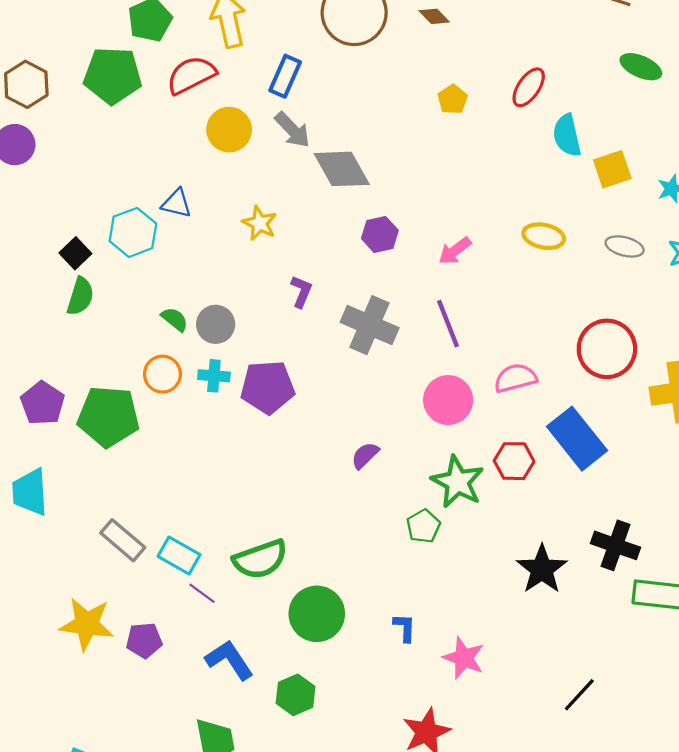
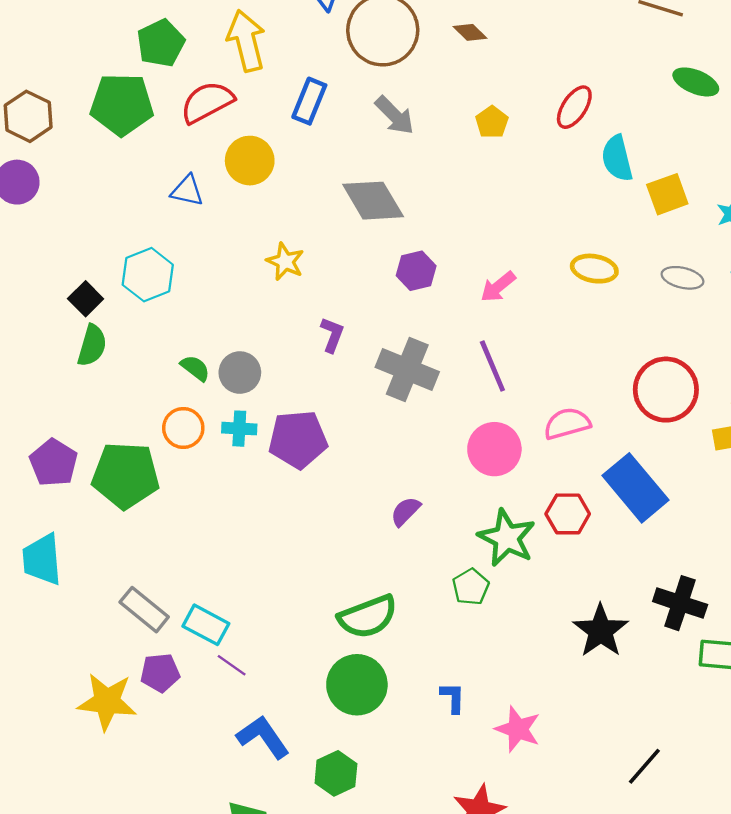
gray arrow: (292, 130) -> (395, 115), moved
blue triangle: (177, 203) -> (187, 191), moved
green semicircle: (260, 559) -> (368, 617), moved
purple pentagon: (144, 640) -> (160, 673), moved

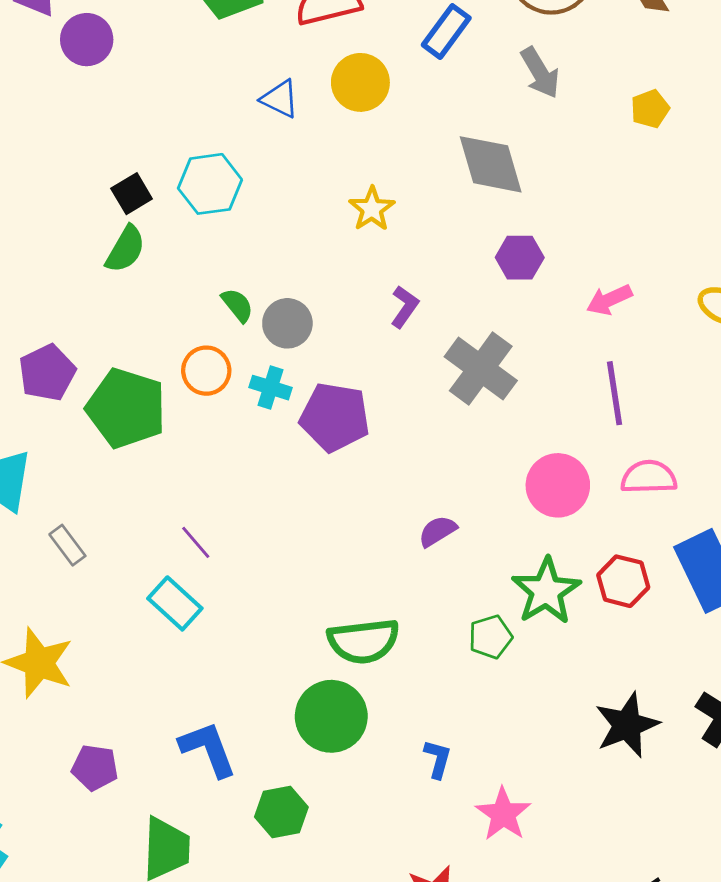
purple line: (492, 366) -> (614, 393), moved
gray rectangle: (144, 610) -> (67, 545), moved, size x0.7
purple line: (232, 665) -> (196, 542), moved
purple pentagon: (160, 673) -> (95, 768), moved

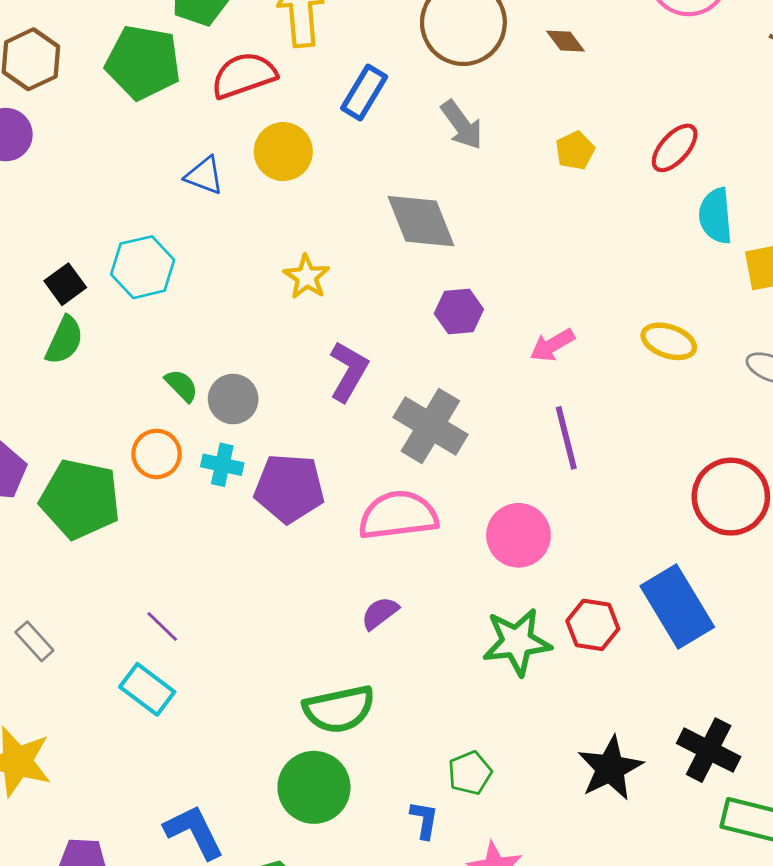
purple L-shape: (405, 307) -> (349, 371), size x1.4
pink semicircle: (649, 477) -> (398, 515), moved, size x1.4
purple semicircle: (437, 531) -> (380, 613), moved
green star: (546, 591) -> (517, 642), turned 30
green pentagon: (490, 637) -> (470, 773), moved

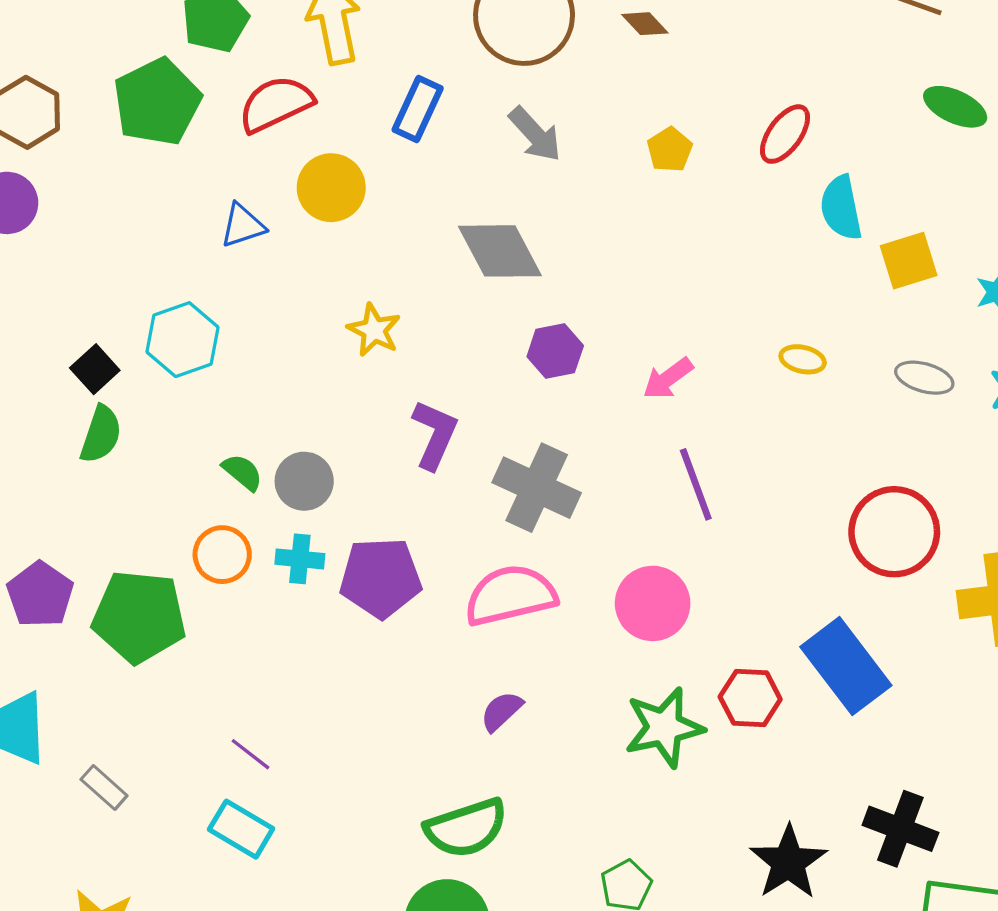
green pentagon: (143, 62) -> (157, 102), turned -30
blue triangle: (204, 176) -> (243, 225), turned -33
yellow ellipse: (669, 341) -> (803, 359), size x0.7

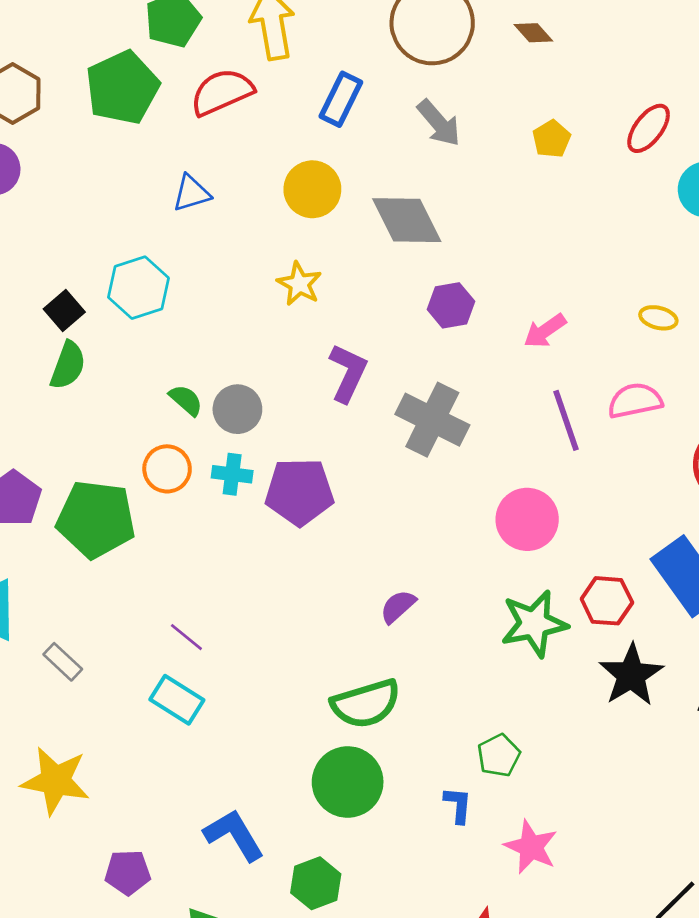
yellow circle: (331, 188) -> (312, 189), moved
pink semicircle: (510, 595) -> (635, 401), moved, size x0.7
black star: (788, 862) -> (631, 675), moved

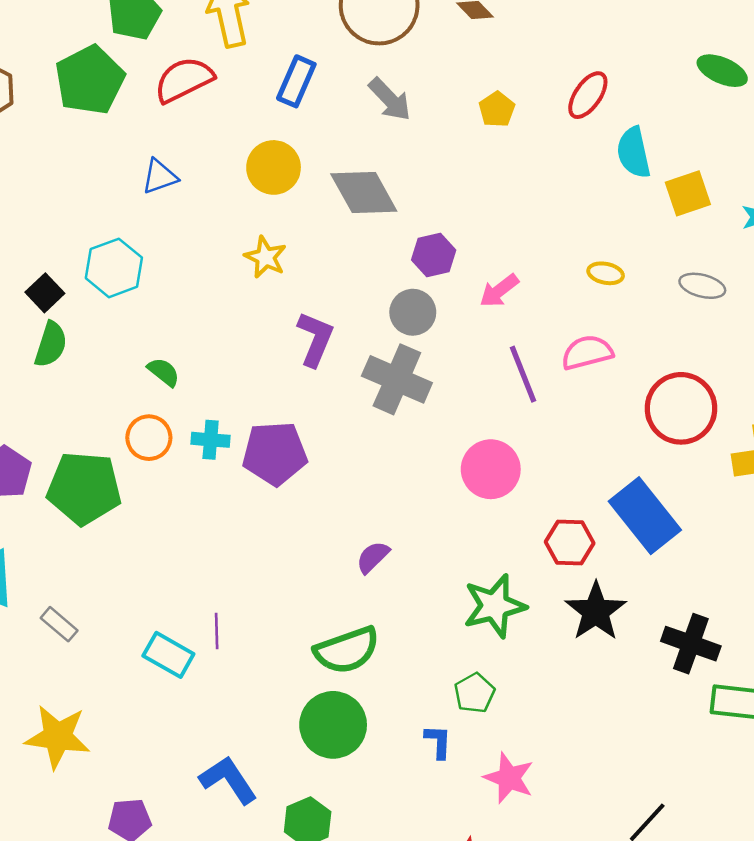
purple hexagon: (451, 305) -> (434, 255), moved
gray circle: (237, 409) -> (413, 312), moved
green star: (534, 624) -> (495, 606), moved
purple line: (186, 637) -> (217, 631), moved, turned 52

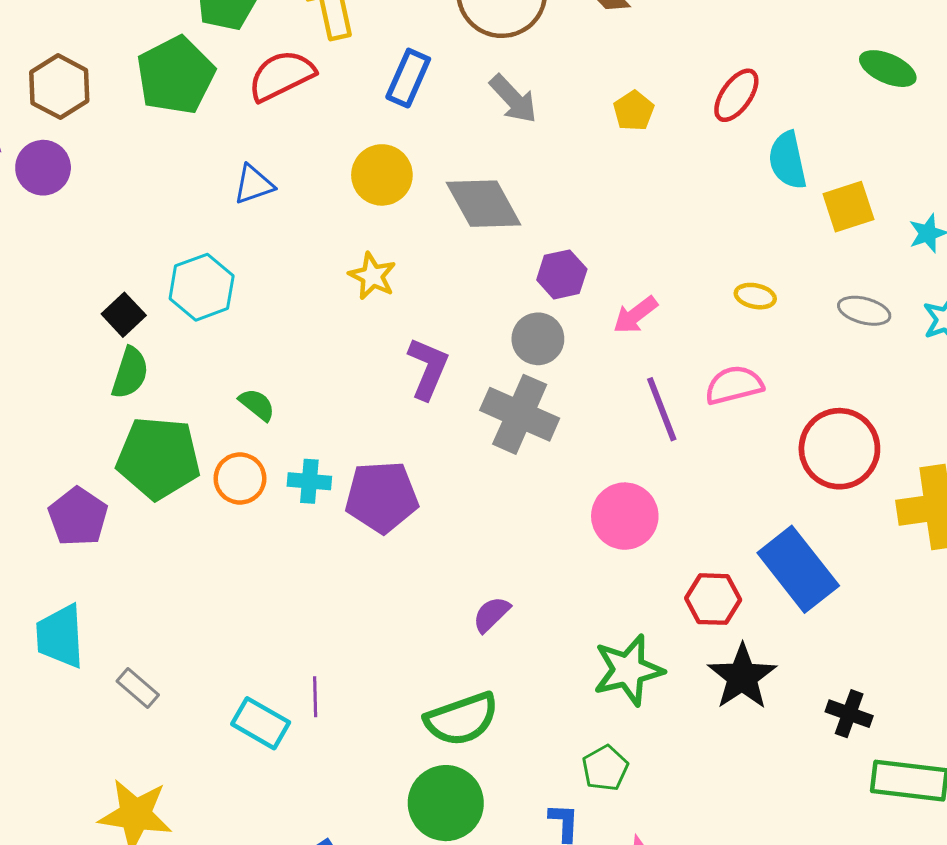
green pentagon: (84, 488) -> (158, 458), moved
black cross: (691, 644) -> (849, 714), size x0.7

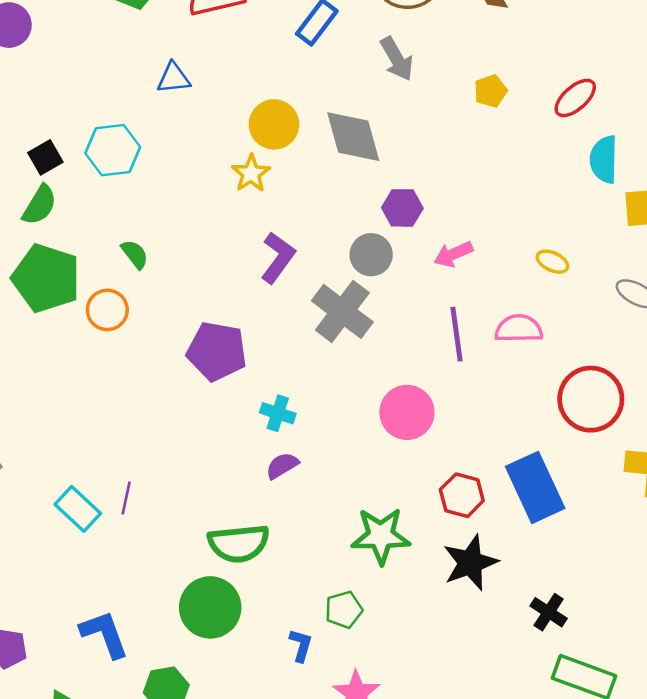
yellow circle: (382, 175) -> (274, 124), moved
cyan cross: (309, 481) -> (278, 413), moved

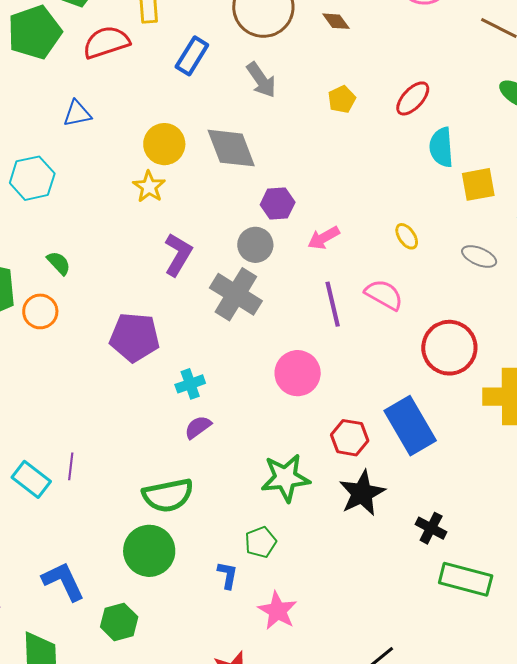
yellow ellipse: (552, 262) -> (407, 236), turned 36
pink semicircle: (519, 329) -> (384, 295), turned 36
cyan cross: (278, 413) -> (190, 384), turned -32

